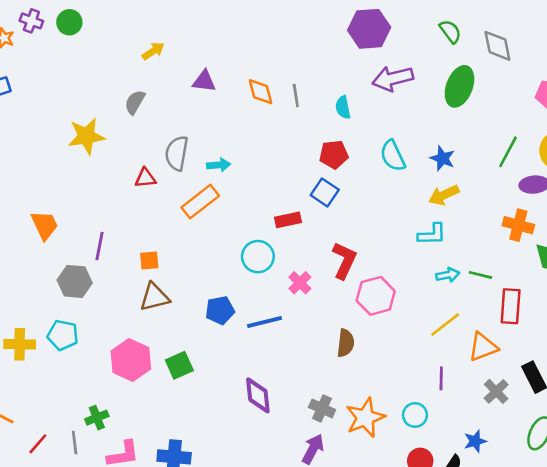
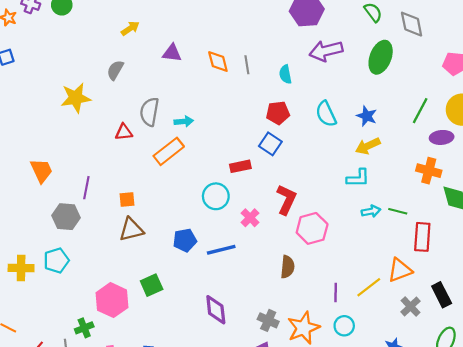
yellow line: (445, 325) -> (369, 287), moved
cyan pentagon: (63, 335) -> (56, 260), turned -30
pink hexagon: (131, 360) -> (112, 300), moved
purple line: (441, 378) -> (336, 293), moved

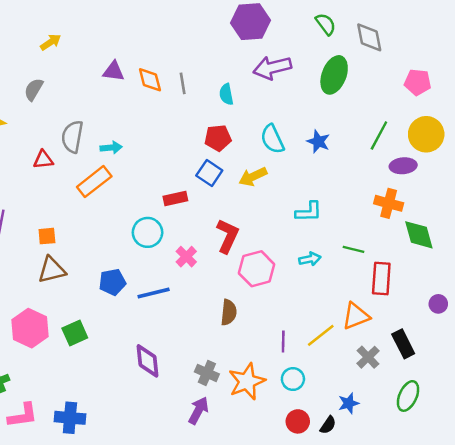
purple triangle: (172, 53) -> (114, 71), moved
yellow arrow: (368, 146) -> (253, 177), moved
cyan arrow: (371, 211) -> (310, 259), moved
pink hexagon: (112, 300) -> (30, 328), moved

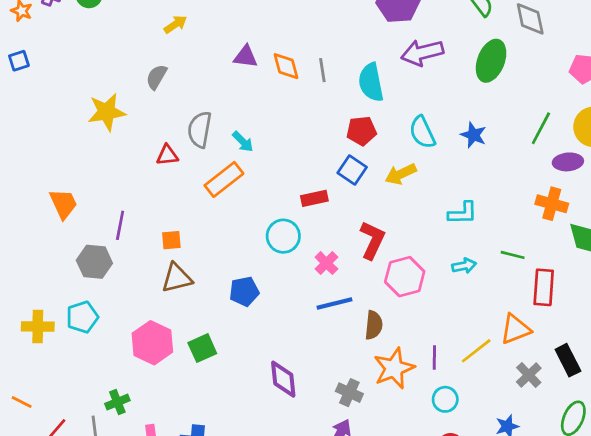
cyan semicircle: (226, 94) -> (371, 82), size x1.6
cyan arrow: (111, 148) -> (243, 142), turned 50
blue line: (154, 293) -> (335, 304), moved
orange star: (247, 381) -> (394, 368), moved

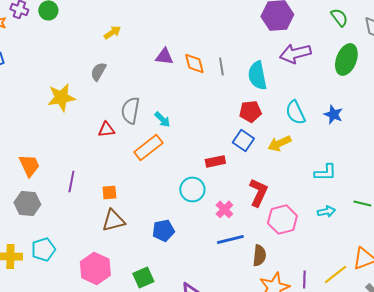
gray hexagon: (94, 262) -> (27, 203), moved
green square: (202, 348) -> (143, 277), moved

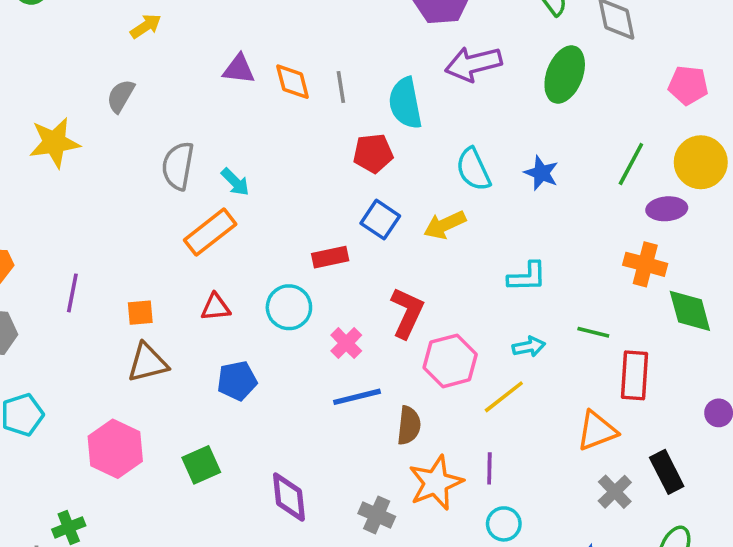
red pentagon: (250, 111) -> (373, 153), moved
red triangle: (106, 129) -> (216, 307), moved
yellow line: (335, 274) -> (504, 397), moved

